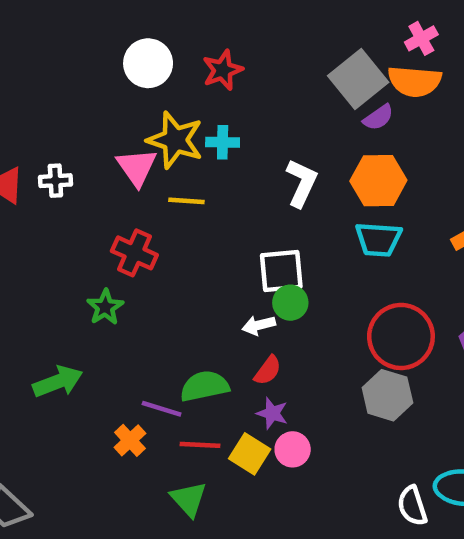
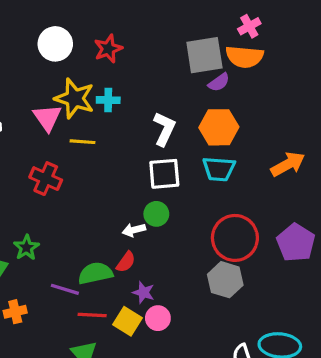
gray square: (358, 79) -> (204, 55), turned 30
white square: (281, 271) -> (164, 174), moved
green star: (105, 307) -> (26, 248), moved
red semicircle: (268, 370) -> (126, 262), moved
orange cross: (130, 440) -> (15, 312), moved, turned 30

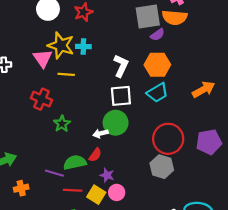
cyan trapezoid: (219, 169) -> (157, 93), turned -35
green circle: (156, 214) -> (116, 123), size x1.5
purple pentagon: (296, 243) -> (209, 142), turned 30
green star: (26, 248) -> (62, 124), moved

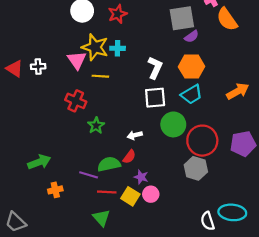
orange semicircle: (175, 18) -> (227, 19), moved, turned 50
green circle: (116, 123) -> (173, 124), moved

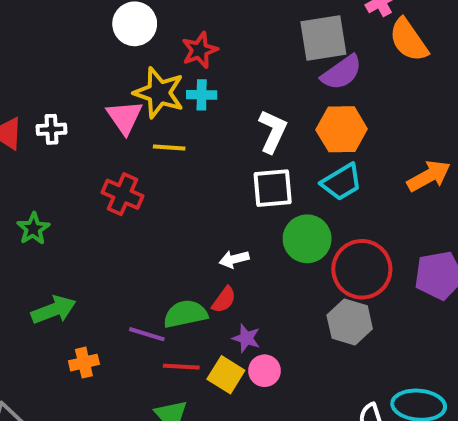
red star: (118, 14) -> (200, 50), moved
purple semicircle: (192, 36) -> (342, 72), size x1.5
green star: (96, 126) -> (33, 229), moved

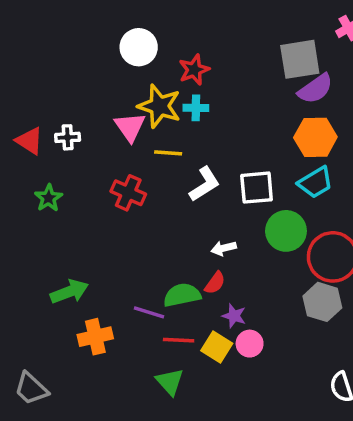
white L-shape: (273, 131) -> (205, 184), moved, turned 33
green star: (33, 229) -> (49, 198), moved
orange cross: (84, 363) -> (95, 337), size x1.4

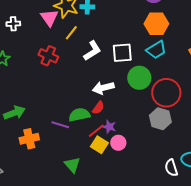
yellow line: (168, 153) -> (71, 33), turned -56
white arrow: (224, 248) -> (103, 88), size x1.5
red line: (179, 340) -> (96, 131), moved, turned -42

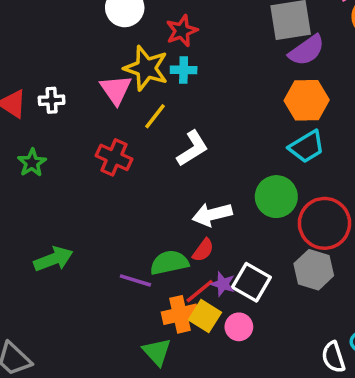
white square: (122, 53) -> (251, 282), moved, turned 35
orange cross: (29, 139) -> (180, 314), moved
pink circle: (118, 143) -> (239, 327), moved

